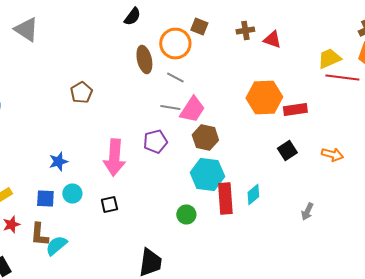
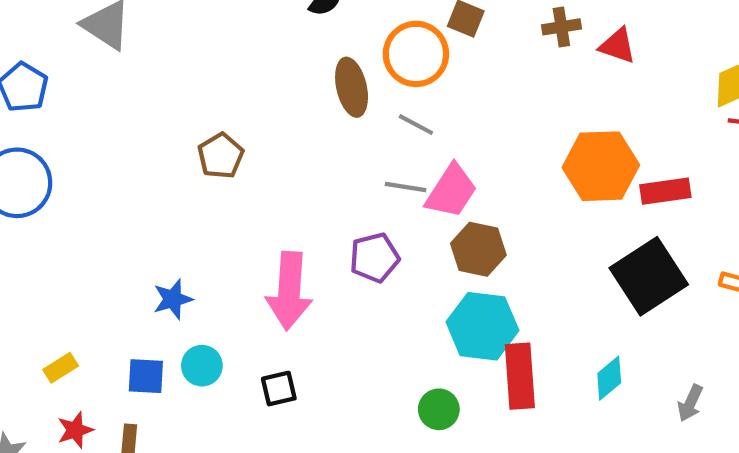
black square: (287, 150) -> (649, 276), size x1.8
cyan diamond: (253, 194) -> (609, 378), moved

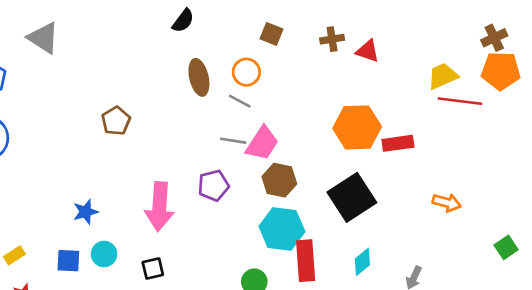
orange circle: (416, 54) -> (246, 72), moved, size x0.7
black square: (649, 276) -> (352, 197), moved

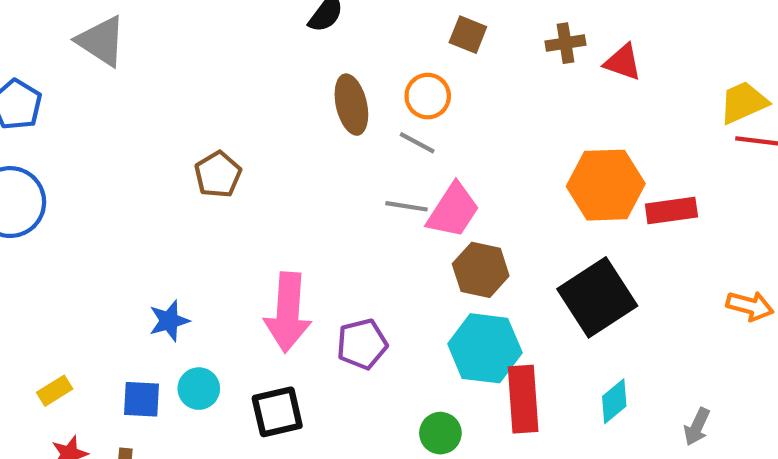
purple pentagon: (213, 185) -> (362, 344), moved
black square: (153, 269) -> (277, 412), size x1.4

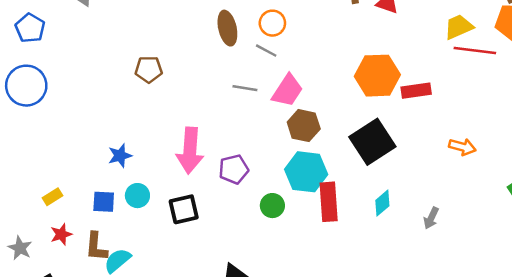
brown pentagon: (218, 174) -> (149, 69), turned 30
gray line: (407, 206) -> (245, 88), moved
green circle: (440, 433) -> (272, 206), moved

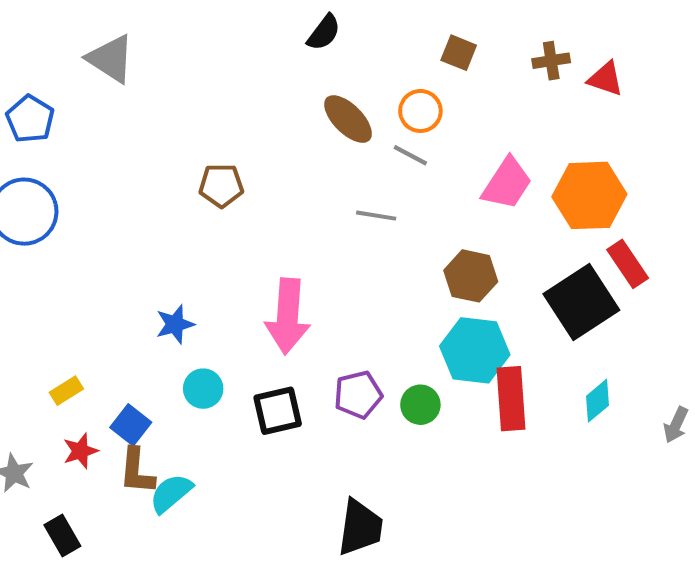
brown ellipse: (227, 28) -> (348, 119), turned -32
pink trapezoid: (287, 91) -> (507, 183), moved
red rectangle: (416, 91) -> (628, 264), moved, turned 64
purple pentagon: (234, 169) -> (358, 395), moved
blue square: (104, 202) -> (131, 425), moved, turned 35

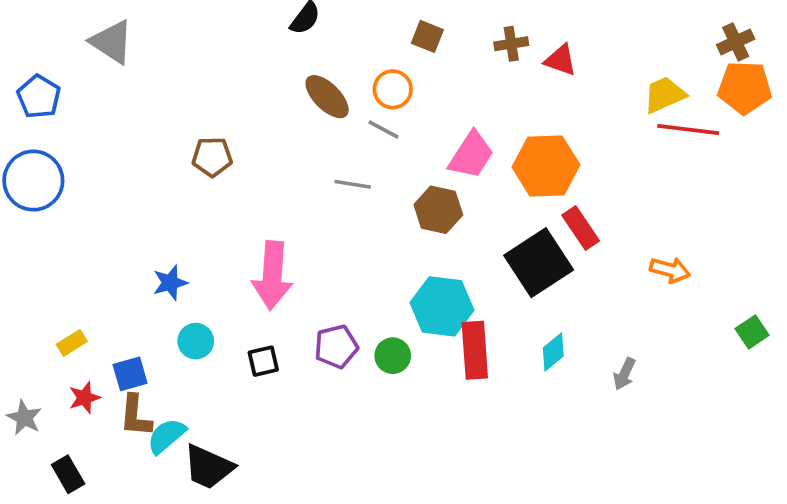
brown hexagon: (471, 276) -> (438, 210), moved
black square: (278, 411) -> (263, 361), size x0.7
blue square: (131, 425) -> (130, 374), turned 36
black trapezoid: (360, 527) -> (208, 467), moved, turned 106

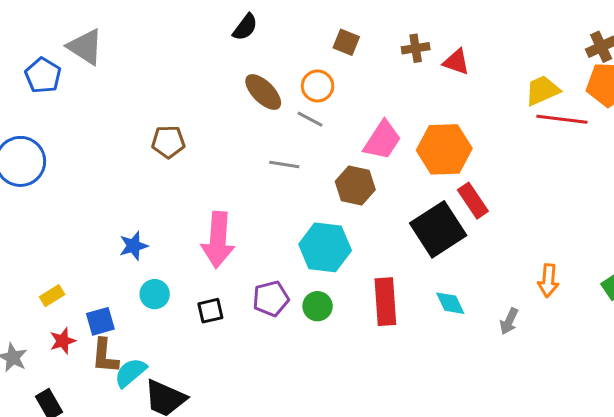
blue pentagon: (39, 97) -> (43, 75), moved
orange arrow: (670, 270) -> (548, 281), moved, turned 80
cyan hexagon: (442, 306) -> (325, 247), moved
cyan diamond: (553, 352) -> (450, 303), turned -76

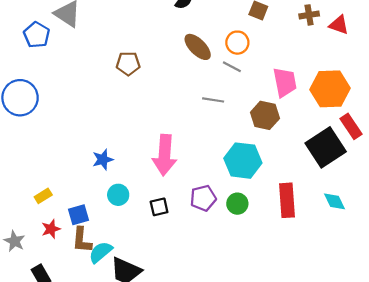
pink trapezoid: (382, 140) -> (285, 82), turned -44
brown pentagon: (168, 142) -> (128, 64), moved

